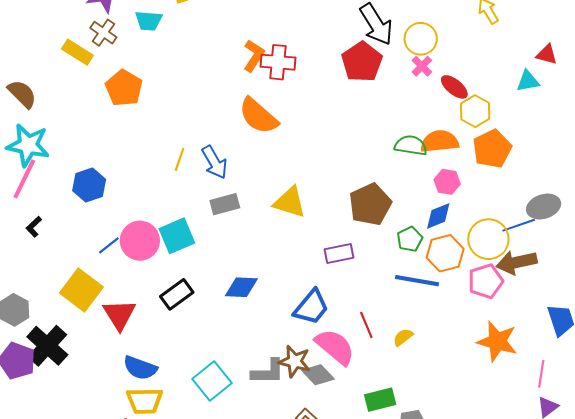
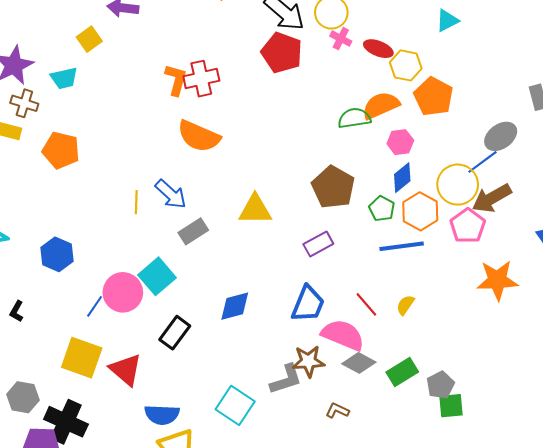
gray diamond: (318, 375) -> (359, 363), moved

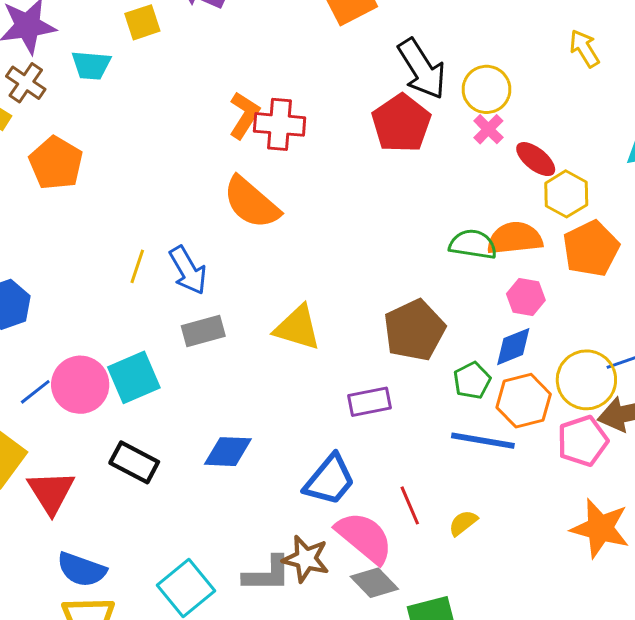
black rectangle: (175, 333) -> (134, 462), turned 64

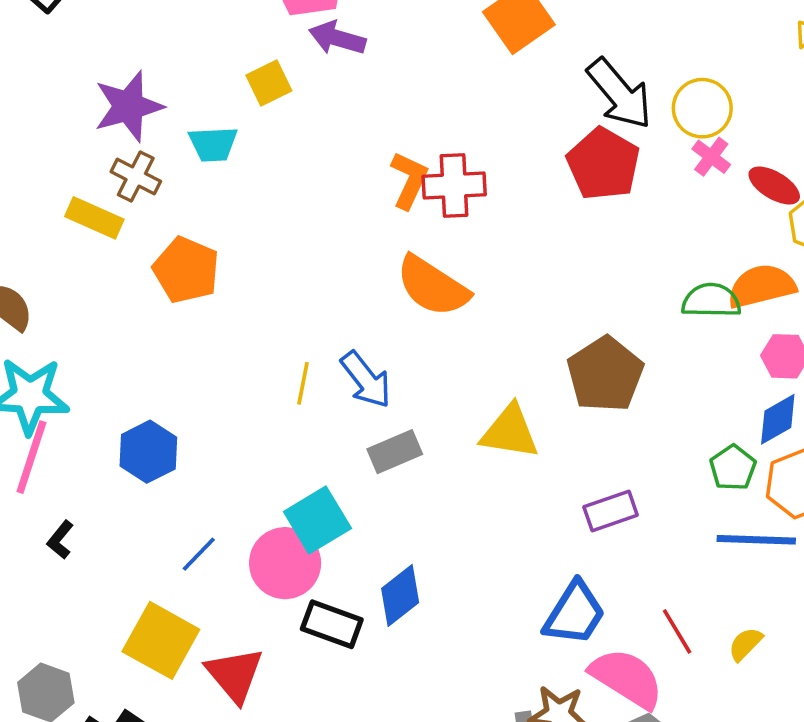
brown pentagon: (414, 330) -> (605, 374), moved
pink circle: (80, 385) -> (285, 563), moved
blue diamond: (228, 452) -> (400, 595), moved, turned -33

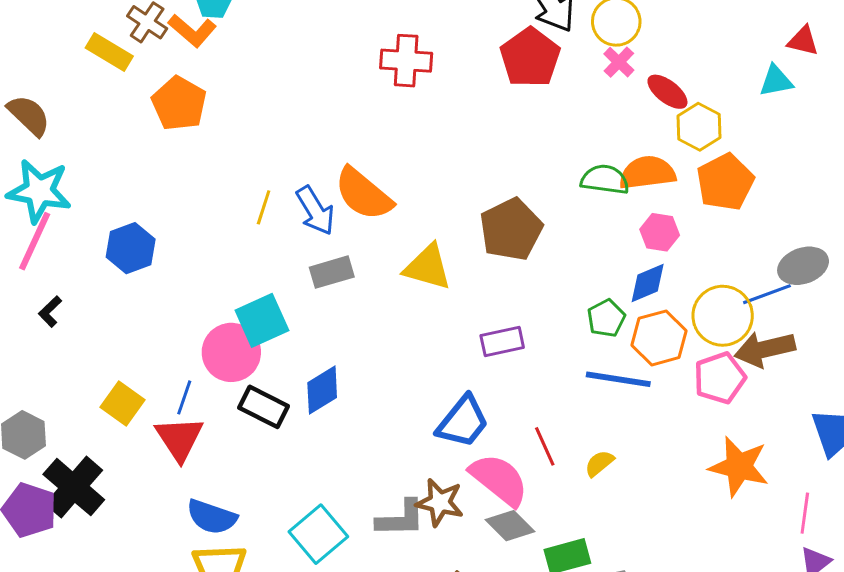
orange L-shape: (409, 180) -> (192, 31), moved, turned 99
orange semicircle: (432, 286) -> (363, 194), moved
blue line: (199, 554) -> (184, 397), moved, turned -32
yellow square: (161, 640) -> (123, 403), size x0.7

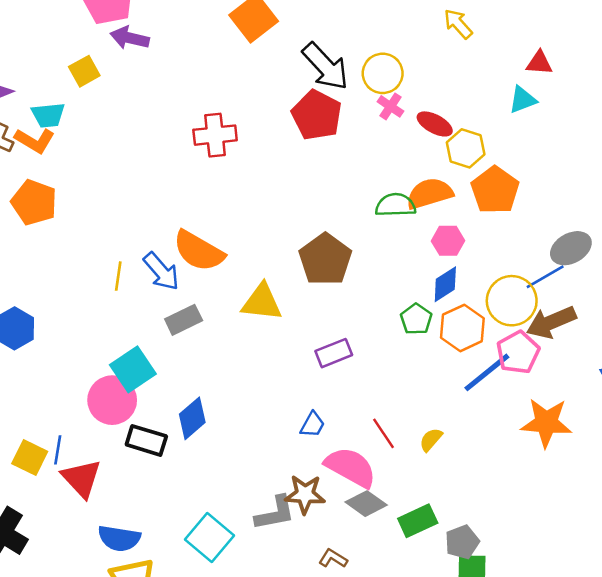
blue line: (618, 379) -> (487, 372), moved, turned -38
blue line: (184, 397) -> (58, 450), moved
blue trapezoid: (463, 422) -> (313, 425), size x0.6

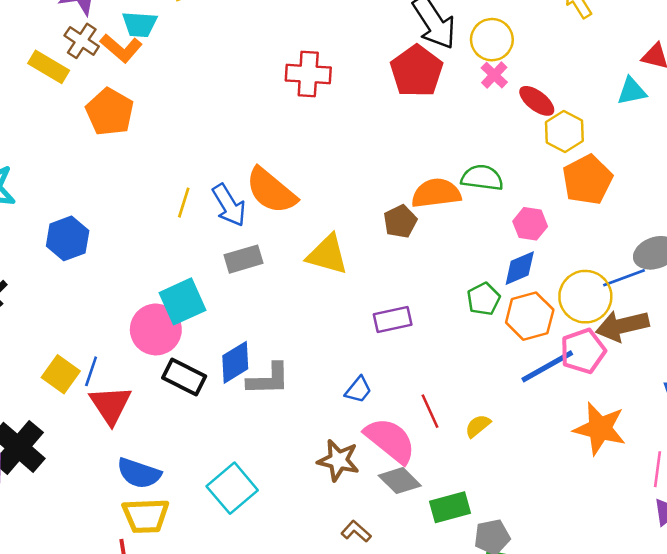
orange semicircle: (430, 193) -> (436, 193), moved
brown pentagon: (325, 259) -> (400, 222), size x0.6
gray L-shape: (275, 513) -> (268, 379), moved

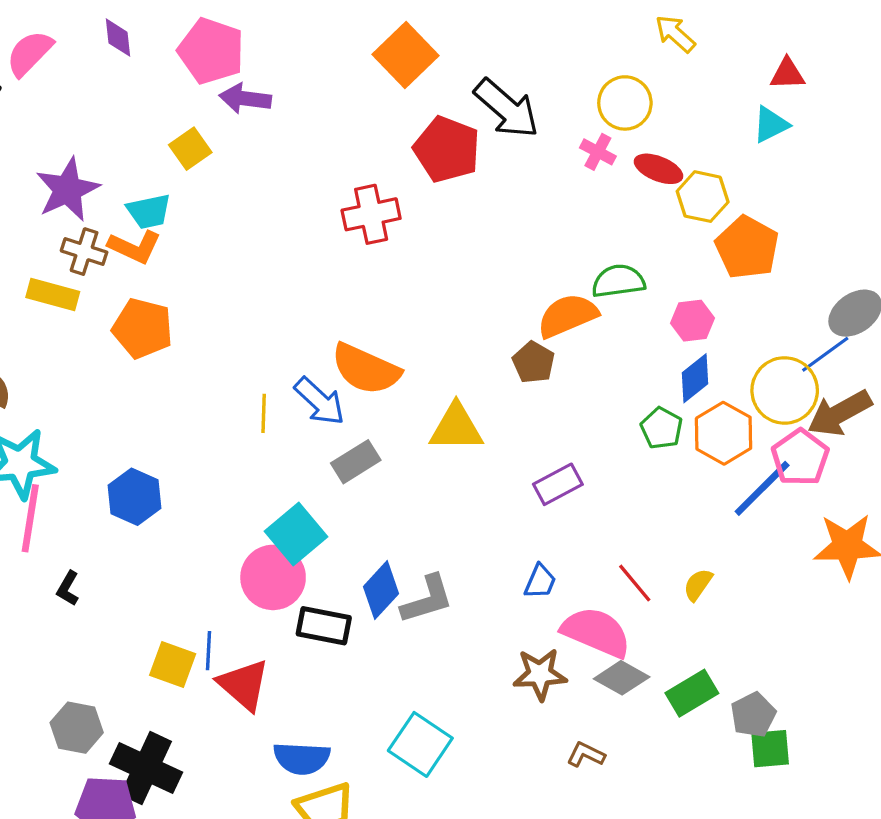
yellow circle: (492, 40) -> (625, 103), moved
red pentagon: (417, 71) -> (447, 149), moved

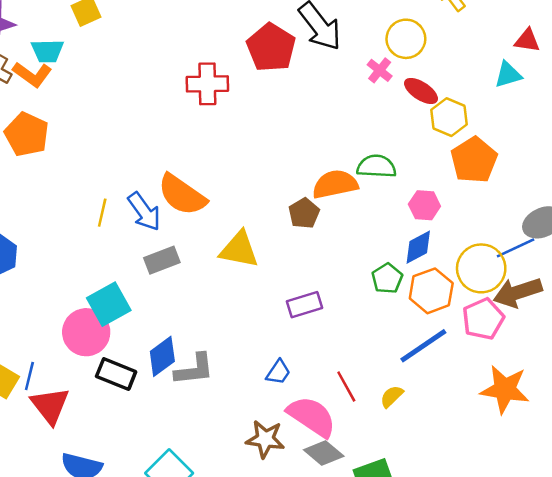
blue line: (762, 488) -> (423, 346), moved

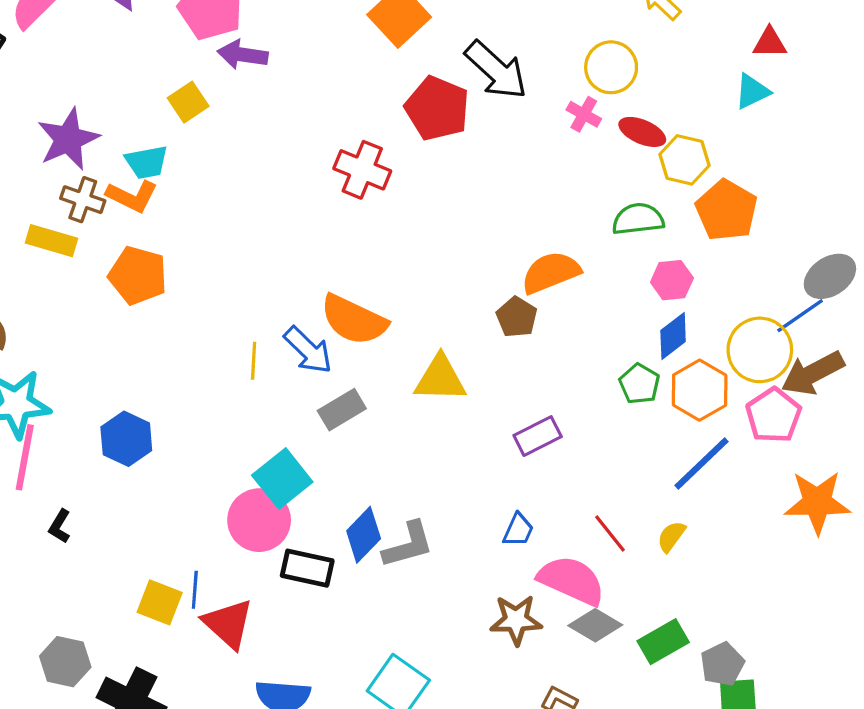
red cross: (207, 84) -> (362, 170), turned 33
green semicircle: (376, 166) -> (638, 219), moved

